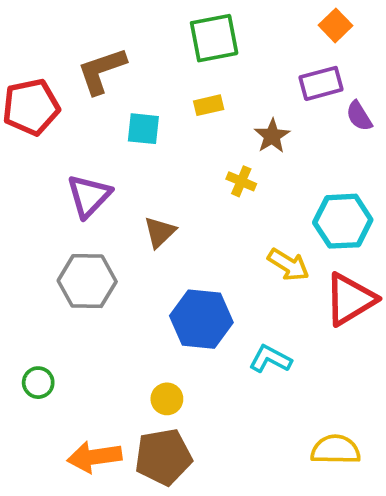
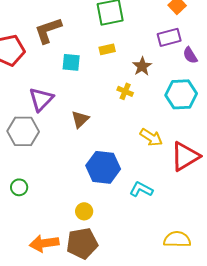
cyan hexagon: (343, 221) -> (181, 94), moved
gray hexagon: (87, 281) -> (23, 131), moved
green circle: (38, 383) -> (19, 187), moved

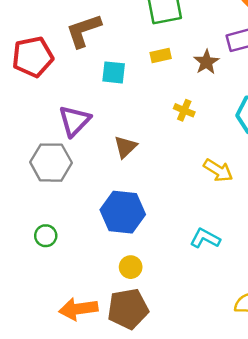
brown star: (142, 66) -> (206, 62), moved
blue hexagon: (103, 167) -> (123, 212), moved

